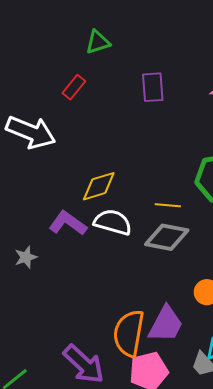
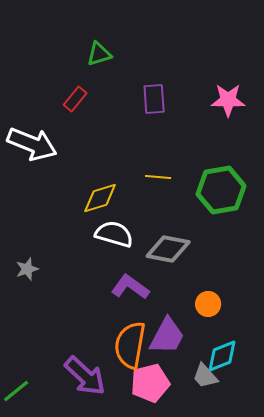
yellow line: (168, 205) -> (158, 177), moved
purple L-shape: (68, 223) -> (130, 287), moved

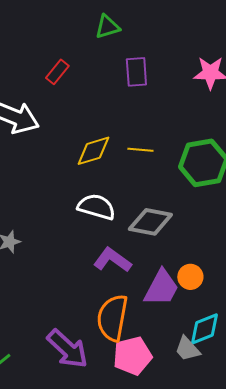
green triangle: (99, 54) -> (107, 27), moved
yellow diamond: (100, 198) -> (93, 151), moved
purple trapezoid: (167, 336) -> (161, 288), moved

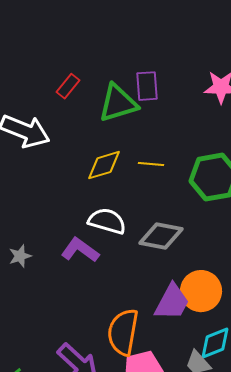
green triangle: (107, 27) -> (118, 103), moved, size x1.6
purple L-shape: (112, 260) -> (80, 250), moved
orange circle: (190, 277) -> (201, 291), size x1.6

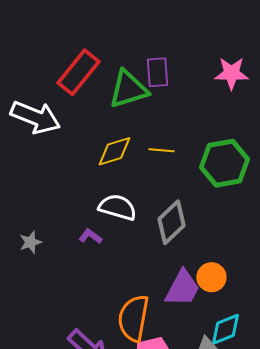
red rectangle: (68, 86) -> (78, 72), size x1.8
gray diamond: (161, 236) -> (171, 222), turned -54
purple L-shape: (80, 250) -> (90, 236), size x0.6
orange circle: (201, 291) -> (211, 277), size x0.7

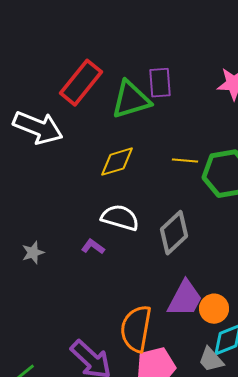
yellow line: (161, 150) -> (185, 161), moved
orange circle: (211, 277) -> (214, 309), moved

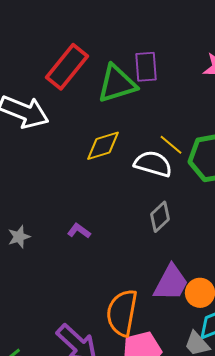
yellow line: (185, 161) -> (171, 145), turned 35
white semicircle: (120, 218) -> (153, 164), moved
gray diamond: (174, 233) -> (160, 217), size x0.7

